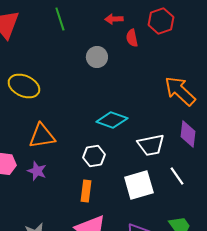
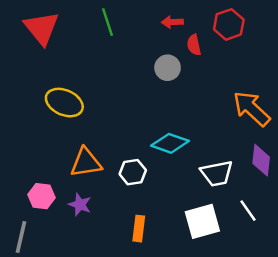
gray circle: (97, 57) -> (168, 68), moved
white hexagon: (94, 156) -> (133, 172), moved

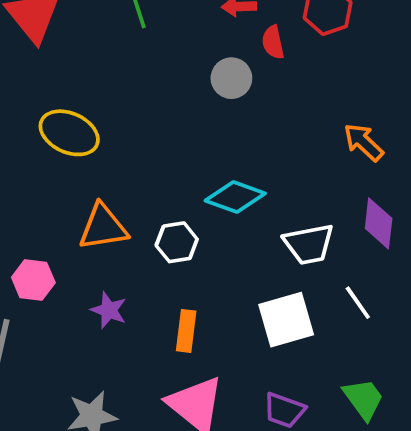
orange arrow: (252, 109) -> (363, 142), size x0.7
purple star: (80, 205) -> (109, 310), moved

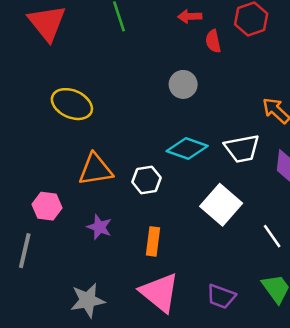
gray circle: (231, 78) -> (183, 84), moved
white trapezoid: (309, 244) -> (242, 149), moved
white line: (358, 303) -> (272, 236), moved
white square: (286, 320) -> (221, 205), moved, turned -33

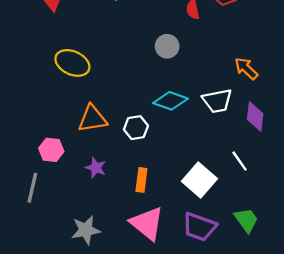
white square: (221, 205) -> (199, 180), moved
white line: (272, 236) -> (240, 161), moved
purple trapezoid: (221, 296) -> (199, 227), size x1.4

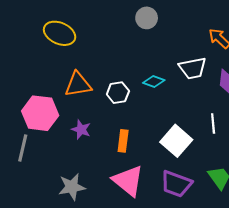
cyan diamond: (170, 101) -> (154, 81), moved, size x0.7
pink hexagon: (51, 150) -> (40, 113), size x1.6
white line: (240, 161) -> (213, 123), turned 30

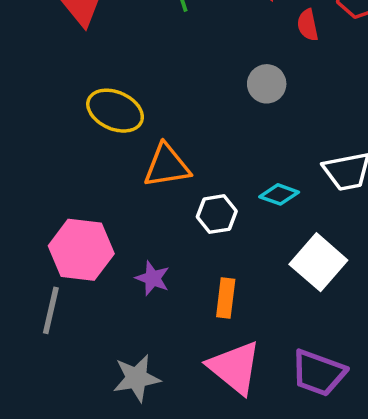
orange triangle: (78, 84) -> (167, 166), moved
white square: (176, 141) -> (318, 262), moved

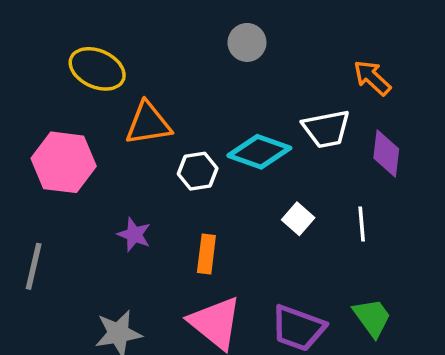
cyan diamond: (279, 194) -> (259, 152), size x1.6
pink hexagon: (81, 250) -> (64, 162), moved
white square: (318, 262) -> (298, 219), size x0.6

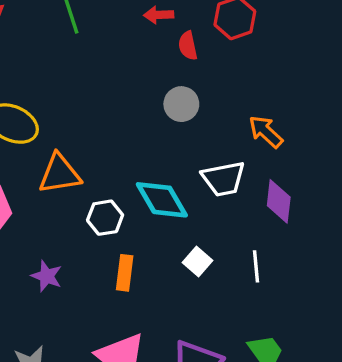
gray circle: (247, 42) -> (181, 104), moved
cyan diamond: (259, 152) -> (162, 200), turned 40
orange rectangle: (206, 254) -> (125, 273), moved

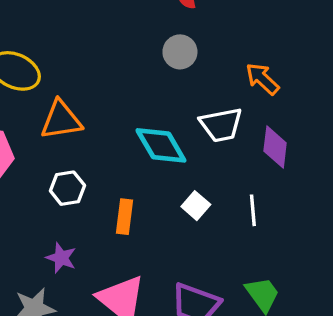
white hexagon: (105, 218) -> (67, 188), moved
purple star: (47, 276) -> (61, 258), moved

